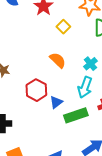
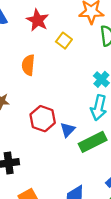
orange semicircle: (58, 60) -> (28, 65), moved, turned -120

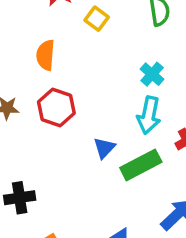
red hexagon: (43, 119) -> (56, 107), moved

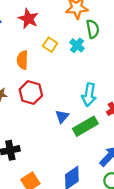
yellow square: (97, 19) -> (50, 45), moved
cyan cross: (152, 74) -> (77, 45), moved

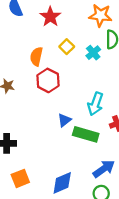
red hexagon: (31, 93) -> (48, 80), moved
green rectangle: (85, 126) -> (86, 134), turned 35

